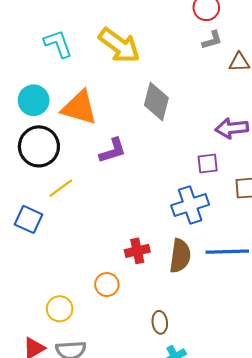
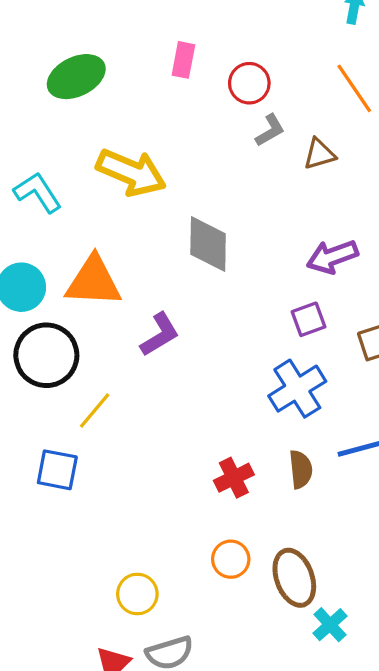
brown semicircle: (180, 256) -> (301, 469), size x0.7
orange circle: (107, 285) -> (231, 559), moved
brown ellipse: (160, 322) -> (294, 578), size x1.6

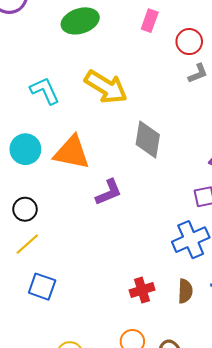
black circle: (46, 355) -> (25, 209), moved, size x0.6
yellow line: (95, 411) -> (27, 244), moved
blue square: (57, 470) -> (42, 287), moved

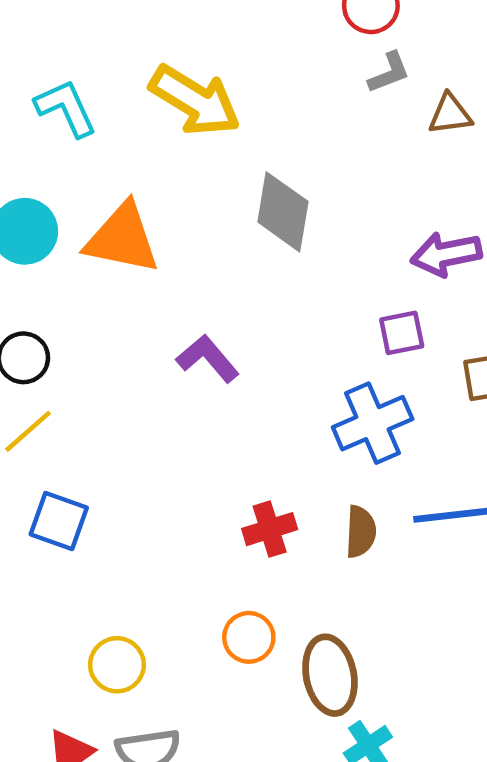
purple L-shape: (109, 192) -> (208, 359), moved, turned -108

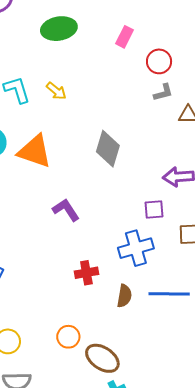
yellow arrow: (195, 101) -> (56, 91), moved, size x0.5
red cross: (270, 529) -> (86, 273), moved
brown ellipse: (330, 675) -> (102, 358), turned -52

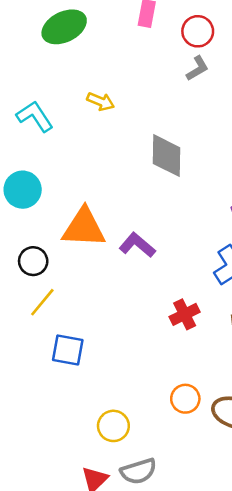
yellow arrow: (56, 91) -> (101, 101), moved
gray L-shape: (163, 92) -> (197, 68), moved
orange triangle: (35, 151) -> (84, 228), moved

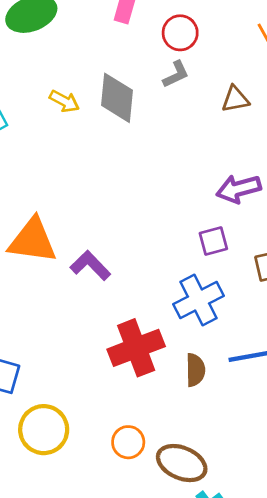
gray diamond: (167, 156) -> (117, 98), moved
red cross: (185, 314) -> (136, 348), size x1.6
yellow circle: (113, 426) -> (44, 430), moved, size x1.4

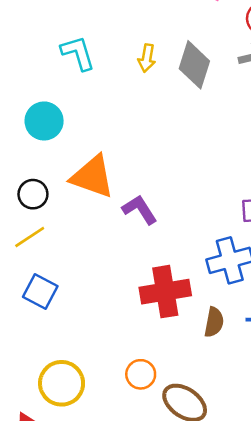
yellow arrow: (64, 101) -> (147, 58), turned 60
yellow circle: (44, 430) -> (62, 383), moved

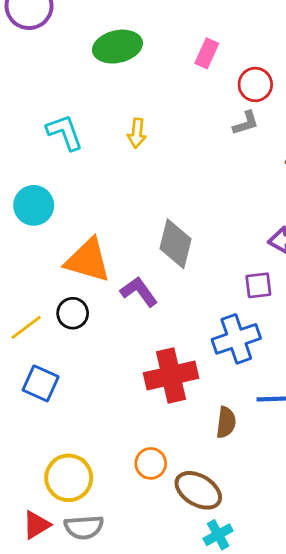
gray diamond: (194, 65) -> (176, 244), moved
black circle: (33, 194) -> (73, 313), moved
brown semicircle: (214, 322) -> (226, 422), moved

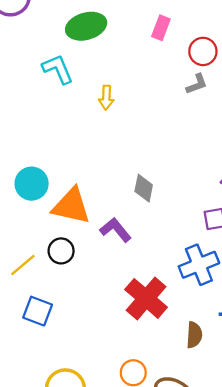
cyan L-shape: (65, 132) -> (58, 69), moved
cyan circle: (34, 205) -> (32, 184), moved
gray diamond: (176, 244) -> (144, 188), size x0.7
red cross: (171, 376) -> (146, 298), turned -33

